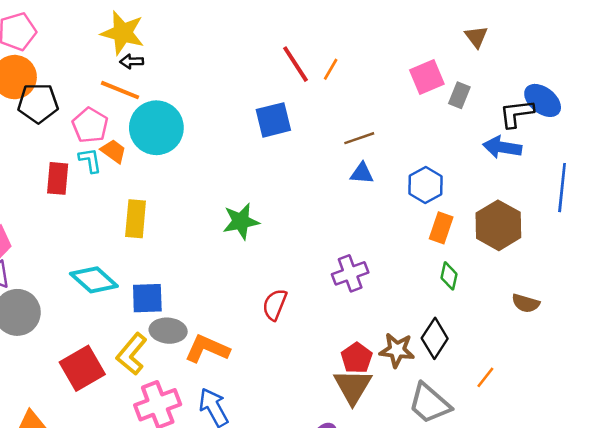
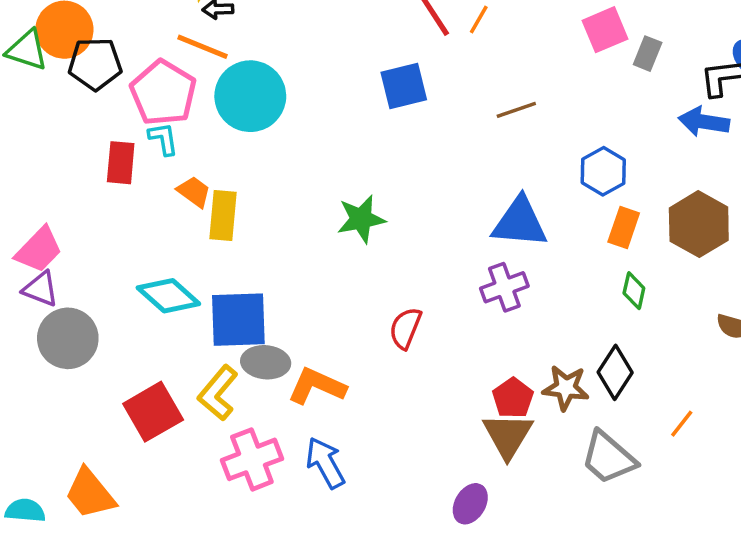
pink pentagon: (90, 125) -> (163, 93), size x1.4
orange trapezoid: (113, 151) -> (194, 192), moved
blue triangle: (362, 173) -> (520, 222), moved, size x1.8
blue square: (147, 298) -> (238, 320), size x1.4

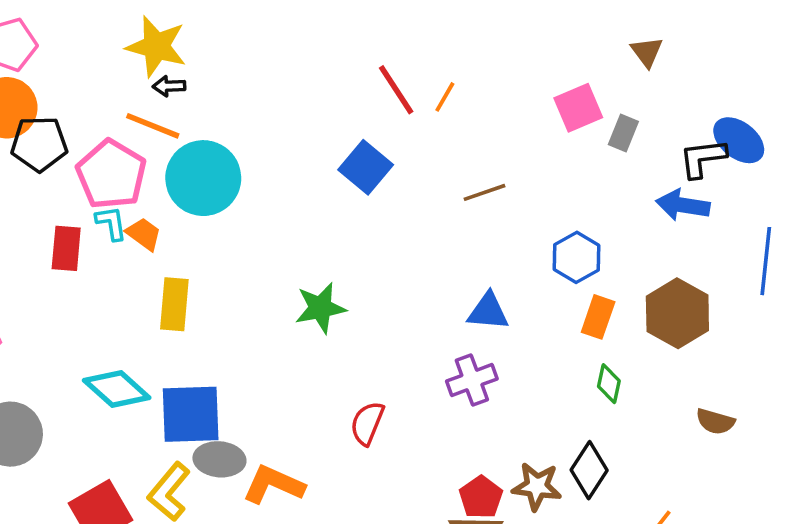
blue square: (404, 86) -> (366, 167), turned -36
orange trapezoid: (194, 192) -> (144, 234), moved
blue triangle: (520, 222) -> (488, 311), size x0.7

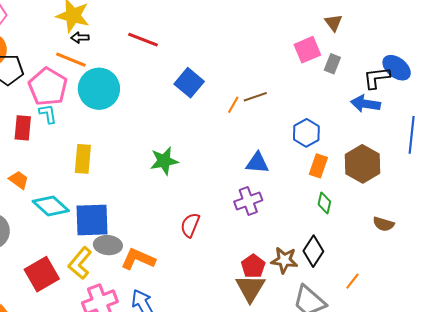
brown triangle: (647, 52) -> (333, 23), moved
red line: (396, 90) -> (143, 40), moved, turned -36
orange line: (445, 97) -> (233, 105), moved
orange trapezoid: (144, 234) -> (19, 180), moved

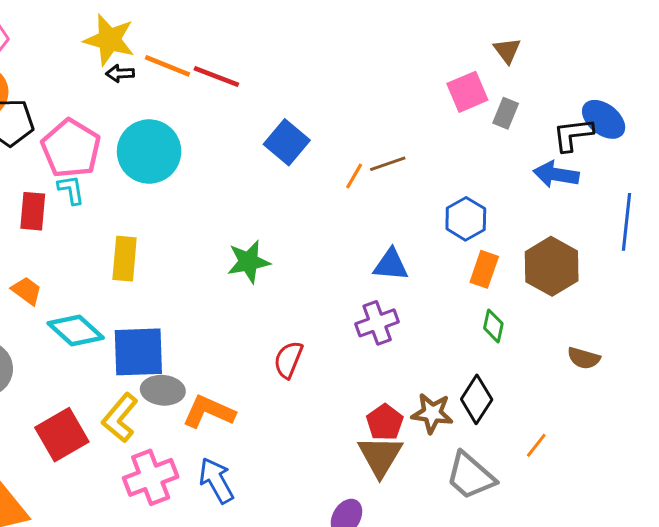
orange line: (71, 60) -> (167, 66), moved

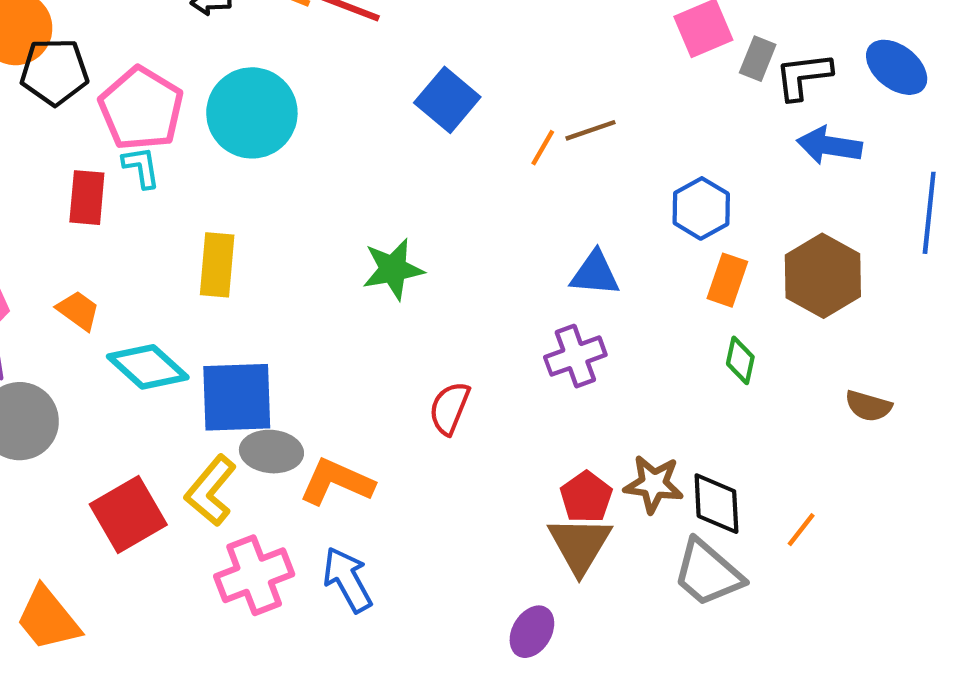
black L-shape: (573, 135) -> (803, 76), moved
black diamond: (477, 399) -> (716, 504), moved, turned -36

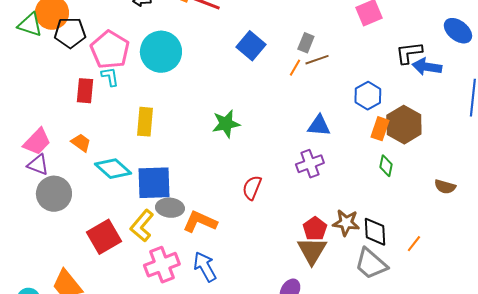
gray rectangle: (758, 59) -> (306, 43), moved
black L-shape: (803, 76) -> (409, 53), moved
brown hexagon: (823, 276) -> (404, 125), moved

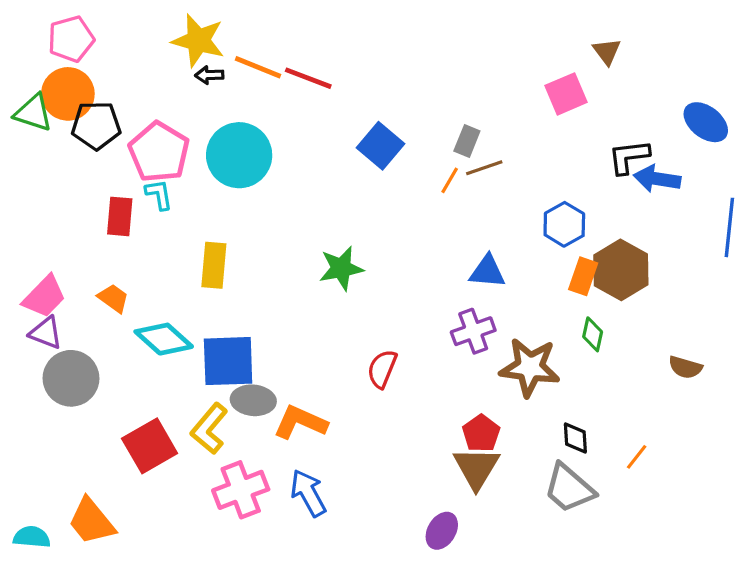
brown star: (346, 223) -> (530, 367), moved, size x1.4
black diamond: (375, 232) -> (575, 438), size x0.7

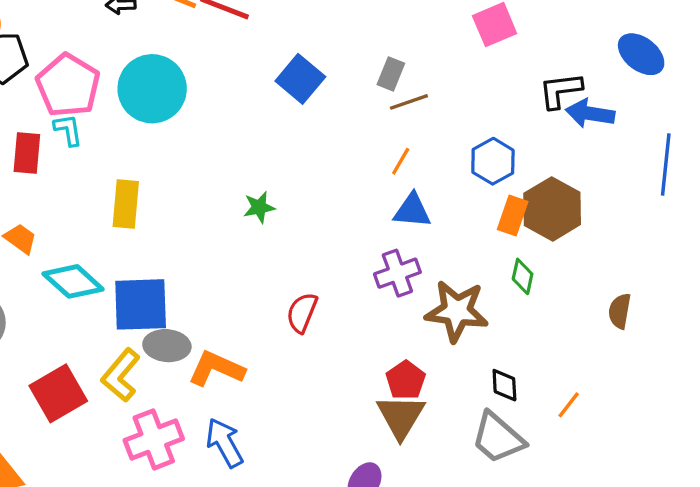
orange line: (450, 180) -> (401, 161), moved
green star: (341, 268) -> (259, 207), size x0.7
brown semicircle: (685, 367) -> (620, 311), turned 84

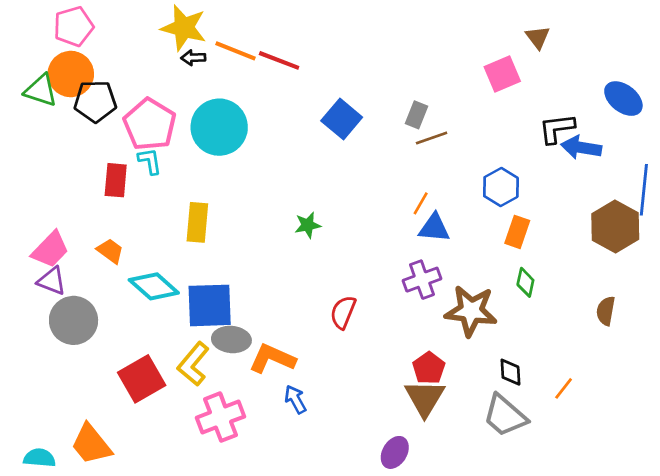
orange line: (401, 161) -> (421, 203), moved
brown hexagon: (552, 209) -> (615, 226), moved
blue arrow: (225, 443) -> (295, 399), moved, size x0.7

